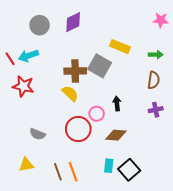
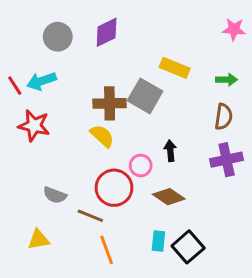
purple cross: (156, 110) -> (227, 160), size x1.5
brown diamond: (116, 135) -> (169, 197), turned 30
brown line: (58, 172) -> (90, 216), moved, turned -48

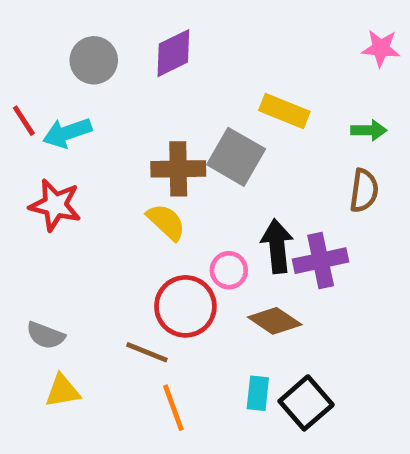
red line: (15, 86) -> (24, 121), moved
black arrow: (170, 151) -> (277, 246), size x1.5
purple cross: (227, 160) -> (321, 261), moved
gray semicircle: (55, 195) -> (45, 335), moved

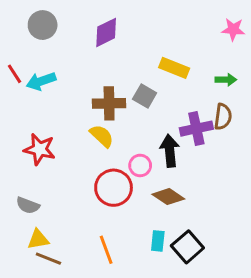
gray circle: (94, 60) -> (43, 25), moved
gray square: (236, 157) -> (145, 96), size x0.7
red star: (55, 205) -> (40, 149), moved
purple cross: (321, 261) -> (196, 129), moved
brown line: (147, 352) -> (48, 259), moved

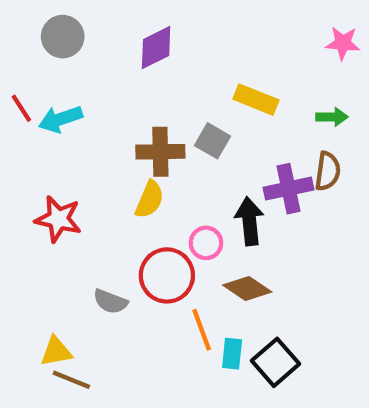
yellow semicircle: (102, 136) -> (150, 199), turned 70
gray semicircle: (28, 205) -> (110, 302), moved
orange line: (106, 250) -> (202, 330), moved

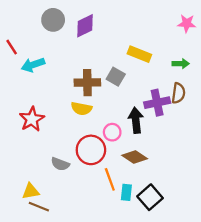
gray circle: (63, 37) -> (53, 20), moved
red line: (21, 108) -> (12, 47), moved
yellow semicircle: (150, 199) -> (81, 109), turned 78
red star: (58, 219) -> (32, 119), turned 30

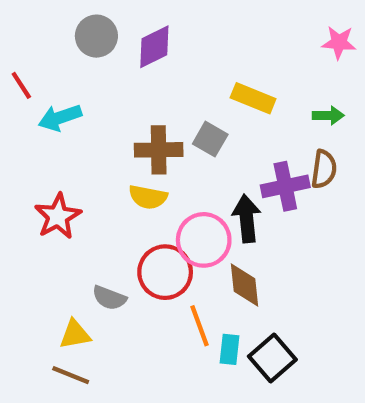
pink circle: (112, 132) -> (204, 240), size x1.6
brown diamond: (135, 157) -> (244, 285), turned 50
yellow triangle: (31, 191) -> (75, 334), moved

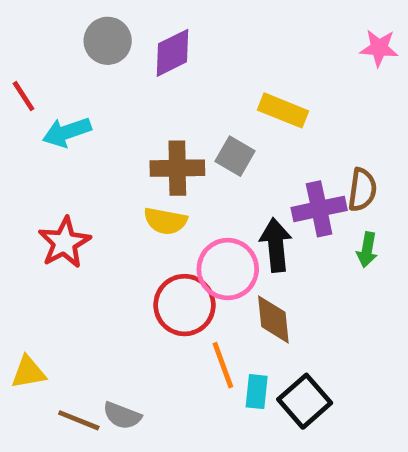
green arrow: (328, 115) -> (367, 250), moved, turned 100
gray semicircle: (109, 298) -> (122, 416), moved
yellow triangle: (75, 334) -> (28, 372), moved

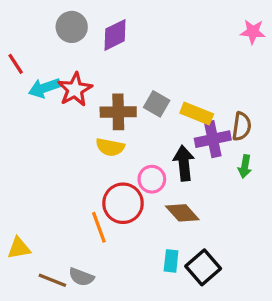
yellow rectangle: (283, 110) -> (197, 113), moved
red star: (64, 243) -> (75, 89), moved
pink circle: (228, 269) -> (152, 179), size x0.7
brown diamond: (273, 319) -> (182, 213), turned -36
orange line: (223, 365) -> (99, 227), moved

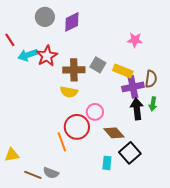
pink star: (253, 32) -> (135, 40), moved
black arrow: (184, 163) -> (137, 109), moved
black square: (203, 267) -> (130, 153), moved

